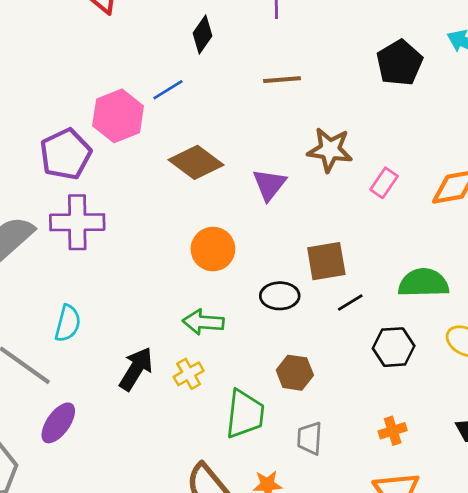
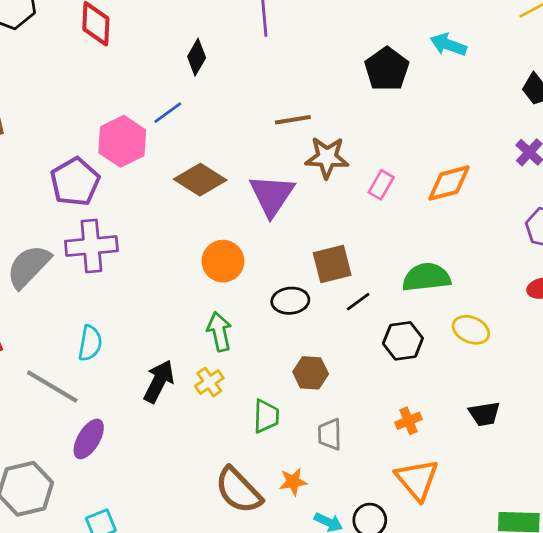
brown line: (282, 80) -> (293, 120), moved
purple triangle: (269, 185) -> (272, 195), size x1.4
green arrow: (203, 322) -> (219, 332), turned 78
green trapezoid: (245, 414) -> (266, 416), size x0.7

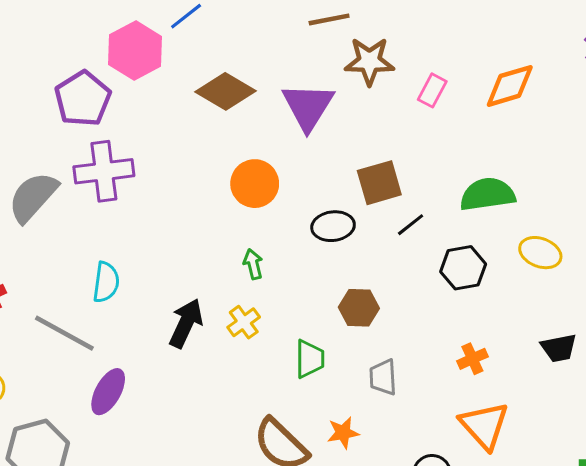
green arrow: (219, 332) -> (253, 264), size x0.7

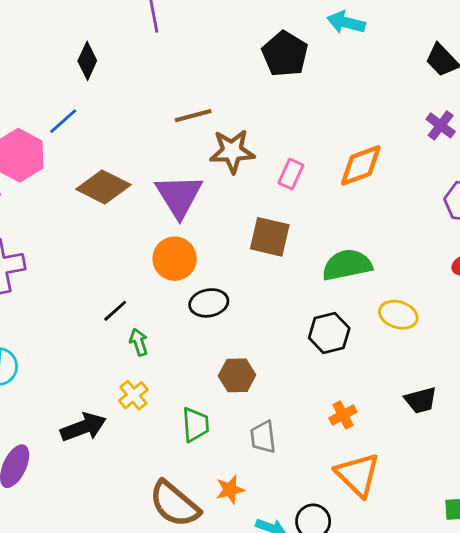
brown square: (379, 183) -> (270, 237), moved, turned 33
orange circle: (255, 184) -> (175, 259), moved
black line: (411, 225) -> (115, 311), moved
black arrow: (186, 323) -> (83, 427), moved, turned 48

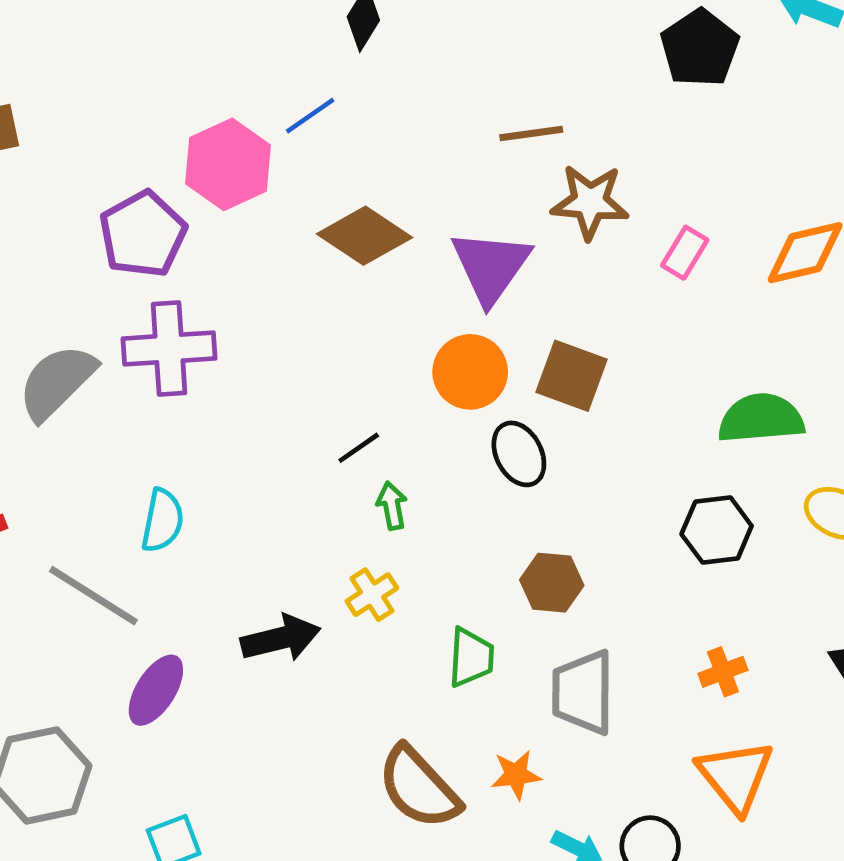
brown square: (270, 237) -> (571, 376), moved
black ellipse: (209, 303) -> (519, 454), turned 66
gray trapezoid: (263, 437) -> (583, 692), size x1.5

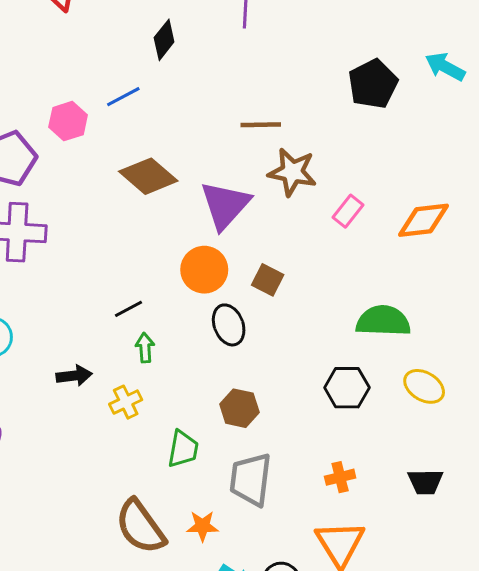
pink hexagon: (228, 164) -> (68, 121), size x0.7
brown square: (571, 376) -> (268, 280), size x0.7
black arrow: (281, 638) -> (74, 376), moved, size x0.7

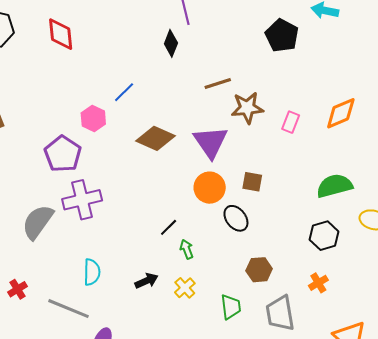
black diamond: (164, 40) -> (171, 43), moved
orange cross: (340, 477) -> (318, 283), moved

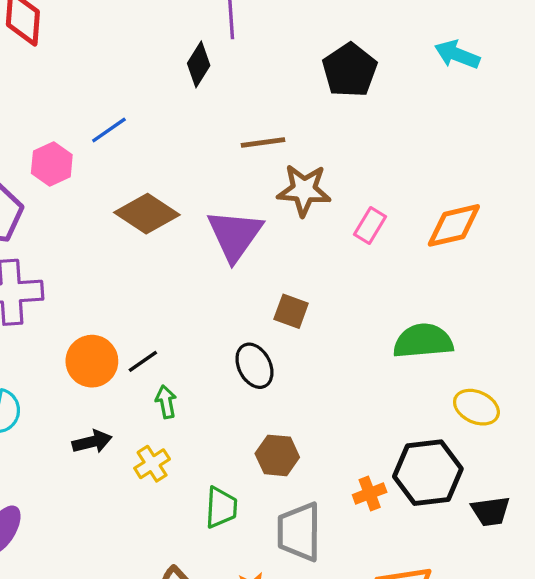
black pentagon: (282, 35) -> (350, 70), moved
orange circle: (210, 188) -> (92, 361), moved
black hexagon: (324, 236) -> (428, 473), moved, size x1.4

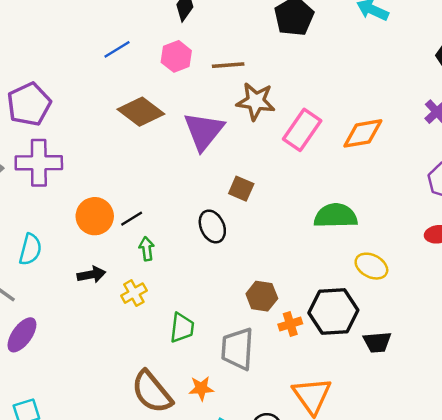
pink hexagon: (52, 164) -> (176, 56), moved
pink rectangle: (370, 226) -> (302, 130), size x1.6
brown hexagon: (277, 455) -> (262, 296), moved

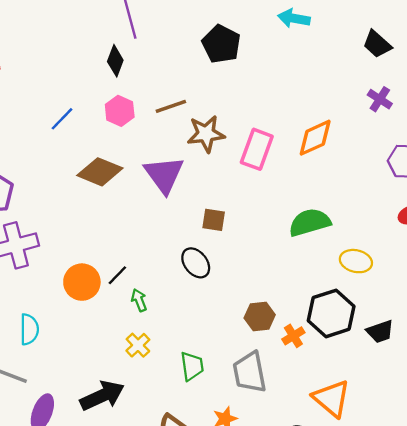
black arrow: (91, 275) -> (102, 396), moved, size x1.6

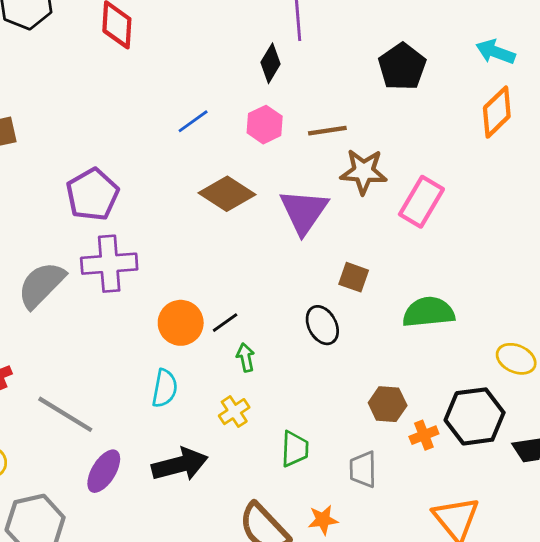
orange diamond: (315, 138) -> (497, 112), moved, turned -30
green semicircle: (310, 222) -> (429, 312), moved
cyan semicircle: (29, 329) -> (165, 388), moved
gray trapezoid: (250, 372) -> (363, 469), size x0.7

